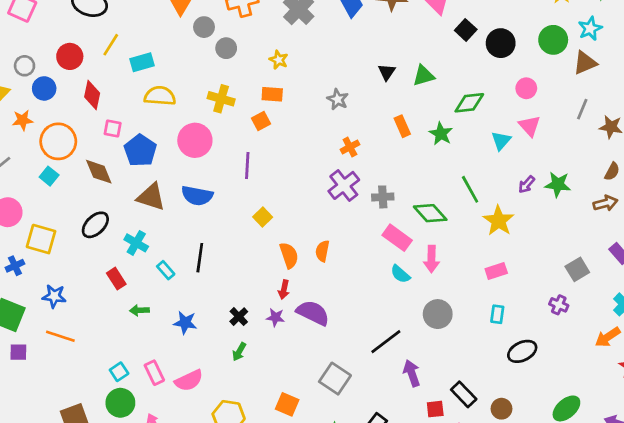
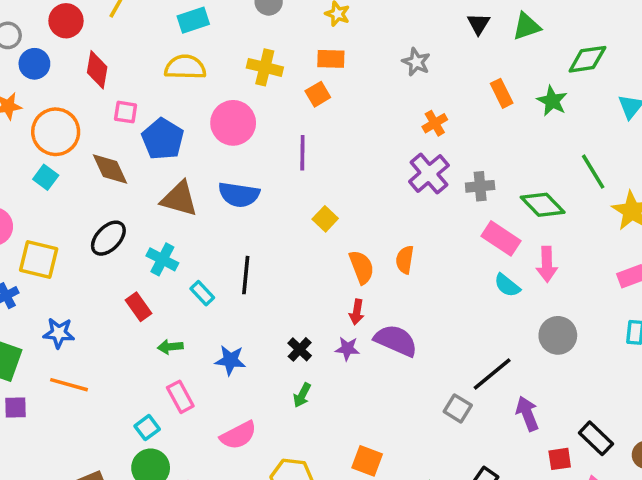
cyan rectangle: (142, 62) -> (193, 20), moved
pink rectangle: (154, 373) -> (180, 397), moved
gray square: (335, 379) -> (458, 408), moved, size x0.7

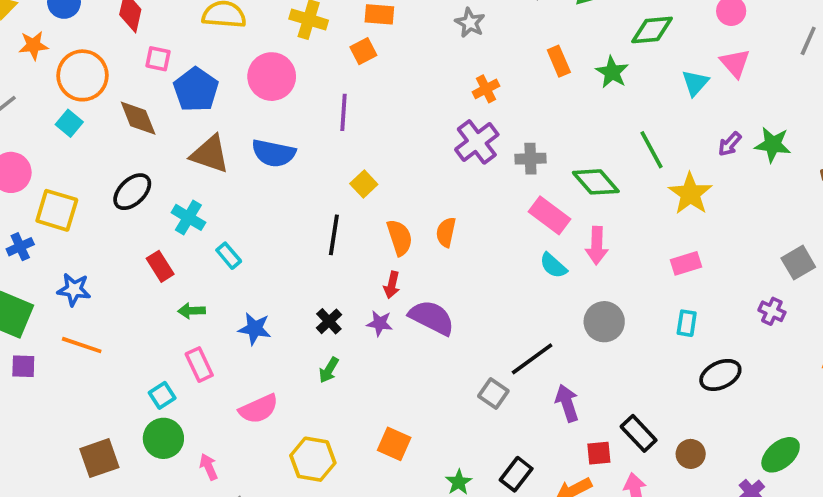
black line: (246, 275) -> (334, 235), moved

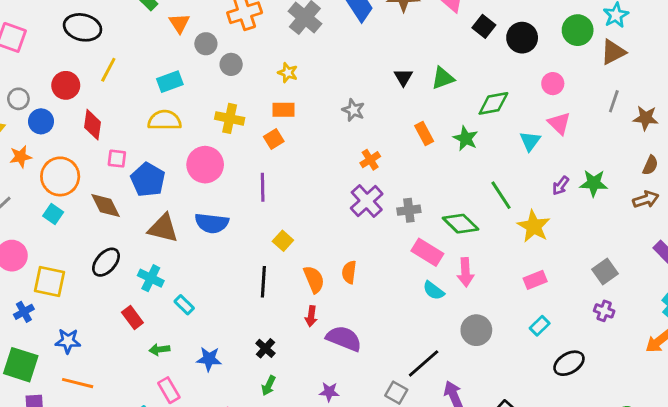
gray square: (798, 263) -> (605, 271), moved
purple star: (380, 323) -> (329, 392), moved
cyan rectangle: (687, 323) -> (540, 326), turned 42

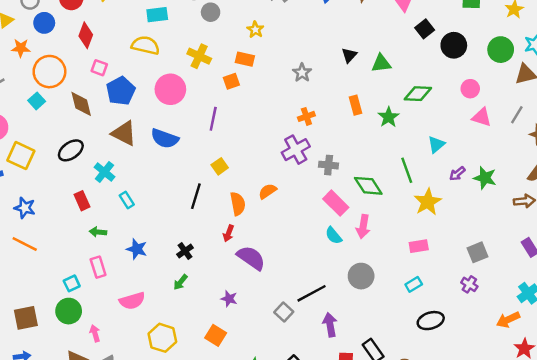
pink triangle: (559, 123) -> (482, 117), moved, turned -40
cyan triangle: (530, 141) -> (436, 144), moved
orange semicircle: (349, 272) -> (268, 191), moved, turned 36

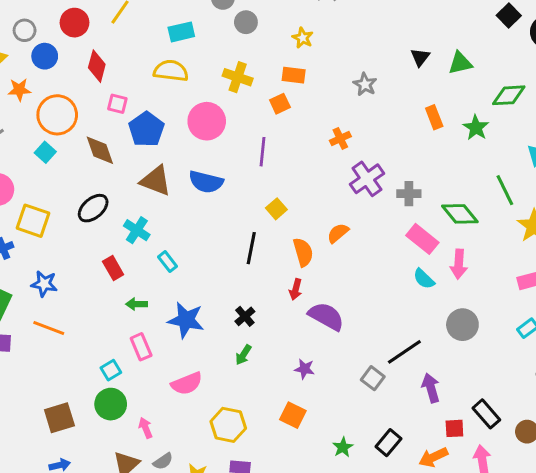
orange cross: (306, 116) -> (340, 138), moved
blue star: (137, 249) -> (186, 320), size x1.4

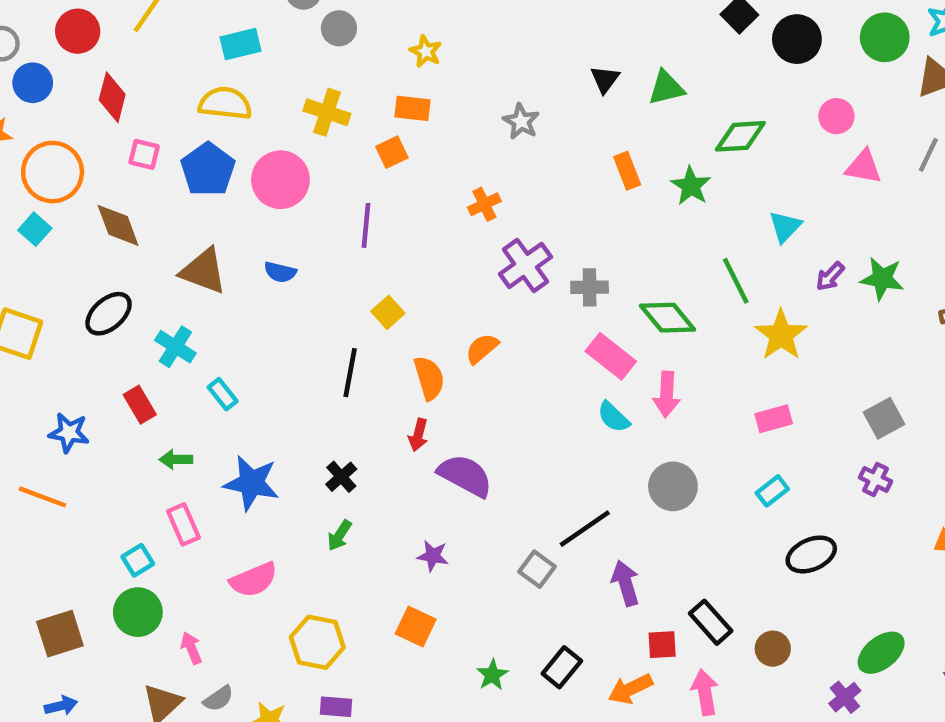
blue pentagon: (146, 129) -> (208, 169), moved
blue semicircle: (206, 182) -> (280, 272), size x0.6
blue star: (44, 284) -> (69, 433), moved

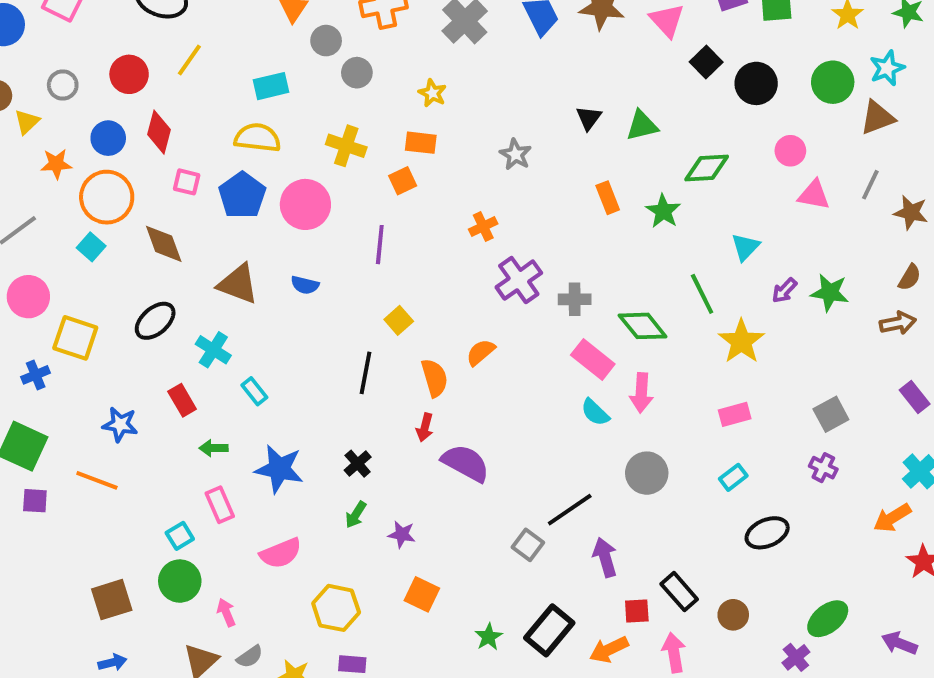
blue circle: (33, 83) -> (108, 138), moved
purple star: (433, 556) -> (402, 534), moved
black rectangle: (562, 667) -> (549, 630), size x1.4

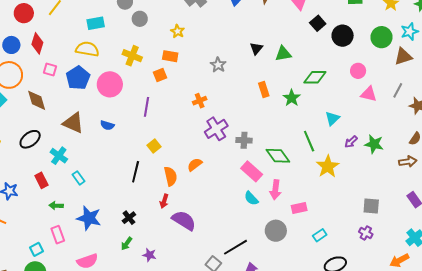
pink rectangle: (735, 414) -> (299, 208), moved
gray square: (831, 414) -> (371, 206), turned 30

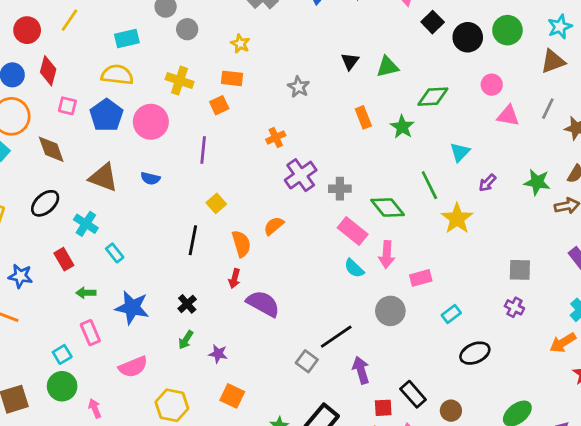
green circle: (381, 37) -> (507, 30), moved
green star: (374, 144) -> (537, 182), moved

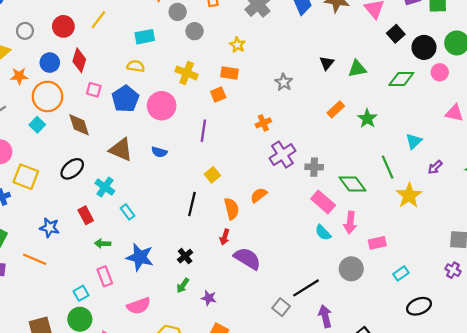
yellow semicircle: (117, 75) -> (136, 66), size x0.7
pink circle: (492, 85) -> (440, 72), moved
green diamond: (433, 97) -> (401, 79), moved
orange rectangle: (363, 117) -> (336, 109), turned 66

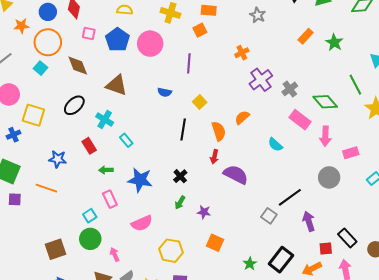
blue semicircle: (159, 152) -> (165, 92), moved
gray cross: (314, 167) -> (290, 89), turned -35
cyan semicircle: (323, 233) -> (275, 145), moved

